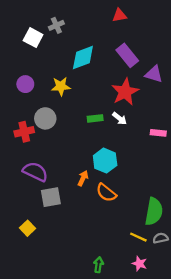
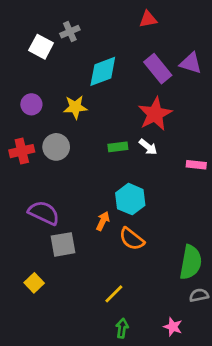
purple triangle: (154, 74) -> (191, 63), moved
red cross: (24, 132) -> (22, 151), moved
yellow line: (138, 237) -> (114, 294), moved, turned -70

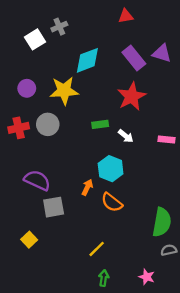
white square: (41, 47) -> (35, 39), turned 30
yellow star: (75, 107) -> (64, 91), size x1.4
white arrow: (148, 147) -> (126, 136), moved

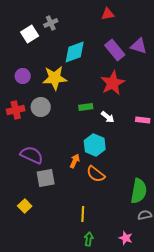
yellow line: (97, 249) -> (83, 214), turned -42

